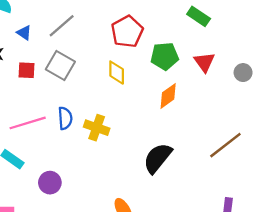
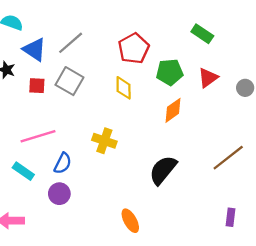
blue triangle: (24, 33) -> (35, 50), size x1.6
red triangle: (204, 62) -> (208, 78), turned 30
blue semicircle: (65, 118) -> (63, 163), moved, turned 30

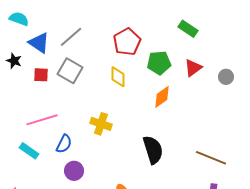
brown line: (228, 158) -> (211, 158), moved, turned 60
black semicircle: (163, 170) -> (153, 150), turned 124
purple circle: (59, 194) -> (74, 171), moved

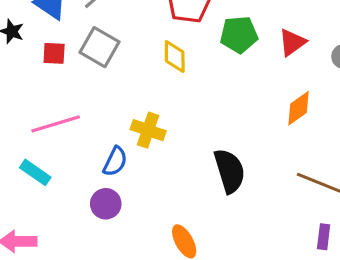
orange diamond: (162, 97) -> (298, 108), moved
blue semicircle: (64, 144) -> (115, 161), moved

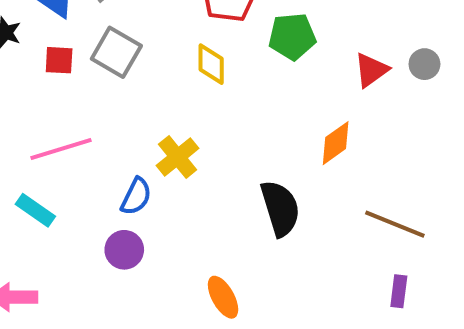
red triangle: (292, 42) -> (371, 70), moved
orange diamond: (298, 108) -> (336, 143), moved
yellow cross: (148, 130) -> (178, 157), turned 32

